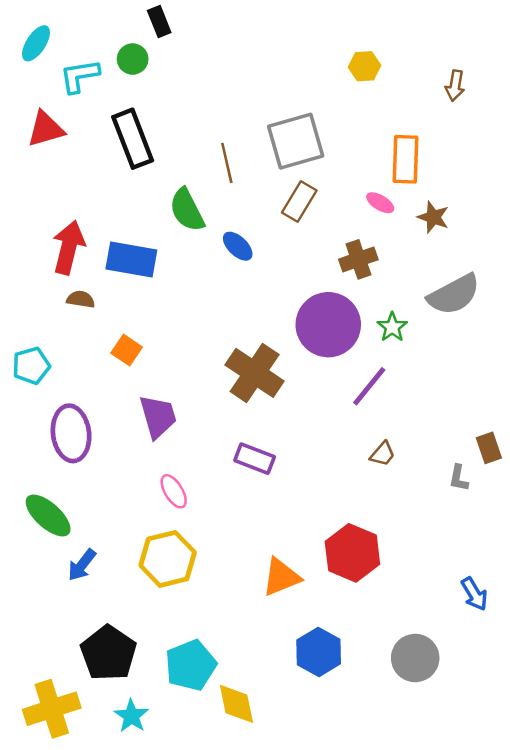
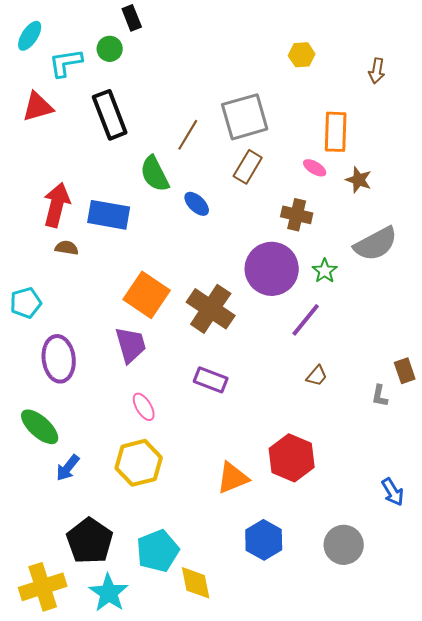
brown line: (227, 163) -> (188, 135), turned 44
brown cross: (358, 259) -> (297, 215), turned 32
orange square: (127, 350) -> (147, 295), moved, size x1.8
cyan star: (131, 716) -> (109, 593), size x1.4

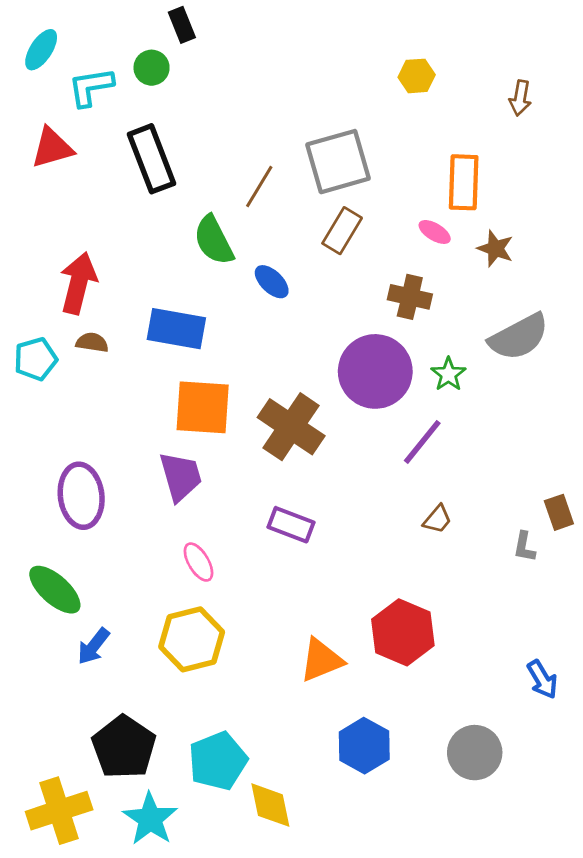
blue rectangle: (109, 215) -> (176, 329), moved
orange square: (147, 295) -> (203, 407), turned -30
cyan pentagon: (26, 303) -> (36, 359), moved

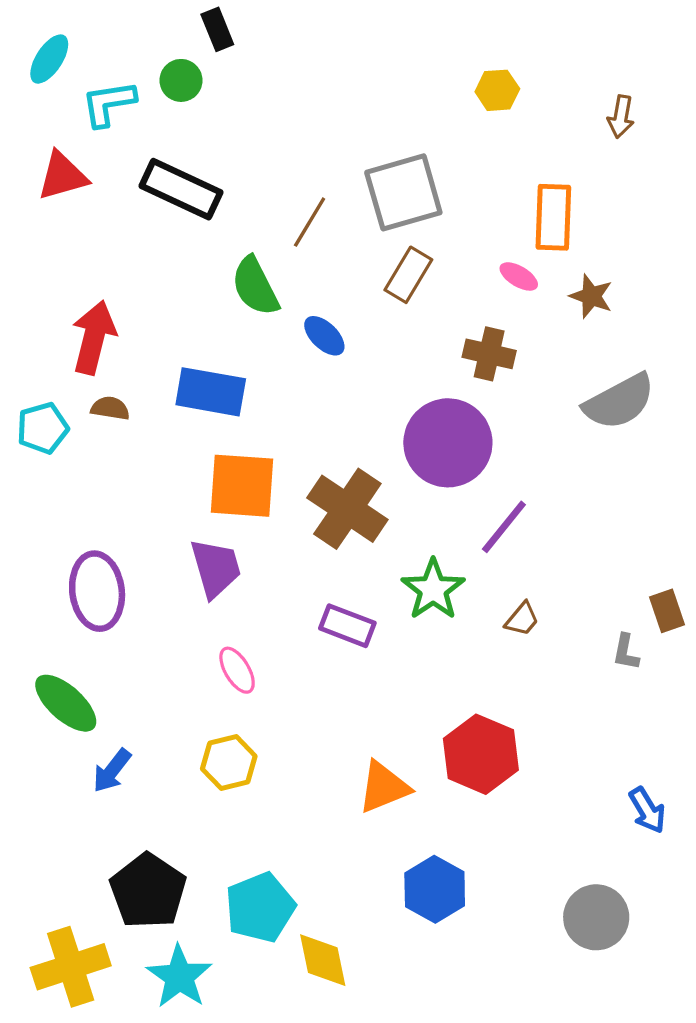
black rectangle: (152, 159) -> (181, 189), turned -44
green star: (448, 374) -> (433, 589), moved, size x1.5
yellow hexagon: (192, 639) -> (229, 762), size x0.7
gray circle: (475, 753) -> (596, 917), moved

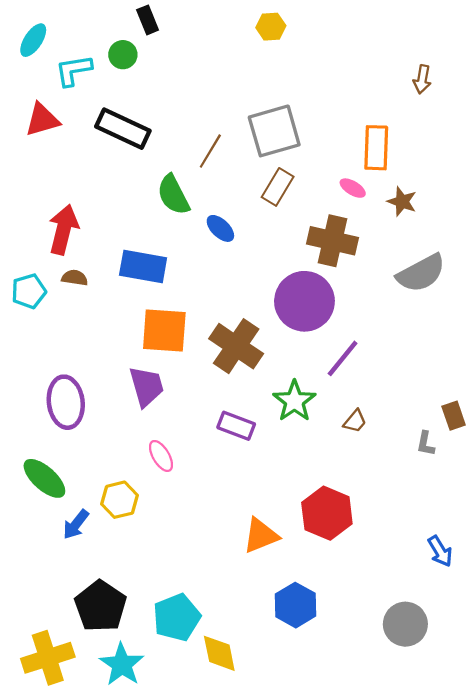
yellow hexagon: (497, 90) -> (271, 27), moved
brown cross: (489, 354) -> (333, 241), size x1.4
yellow hexagon: (229, 762) -> (120, 500), moved

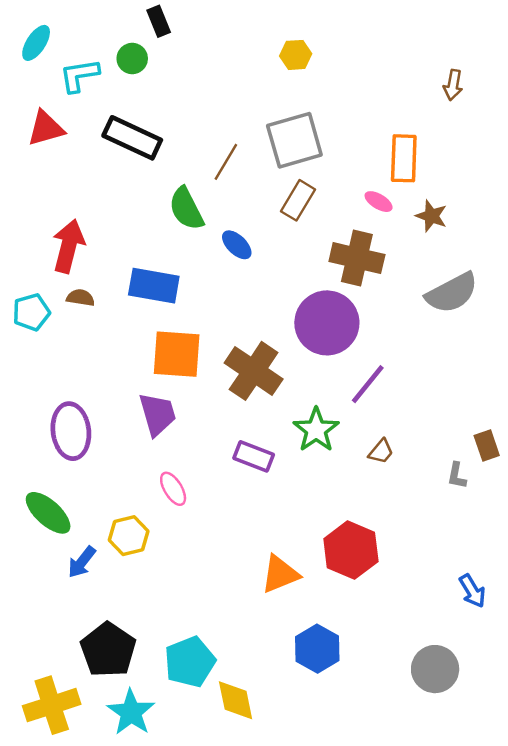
yellow hexagon: (271, 27) -> (296, 55), moved

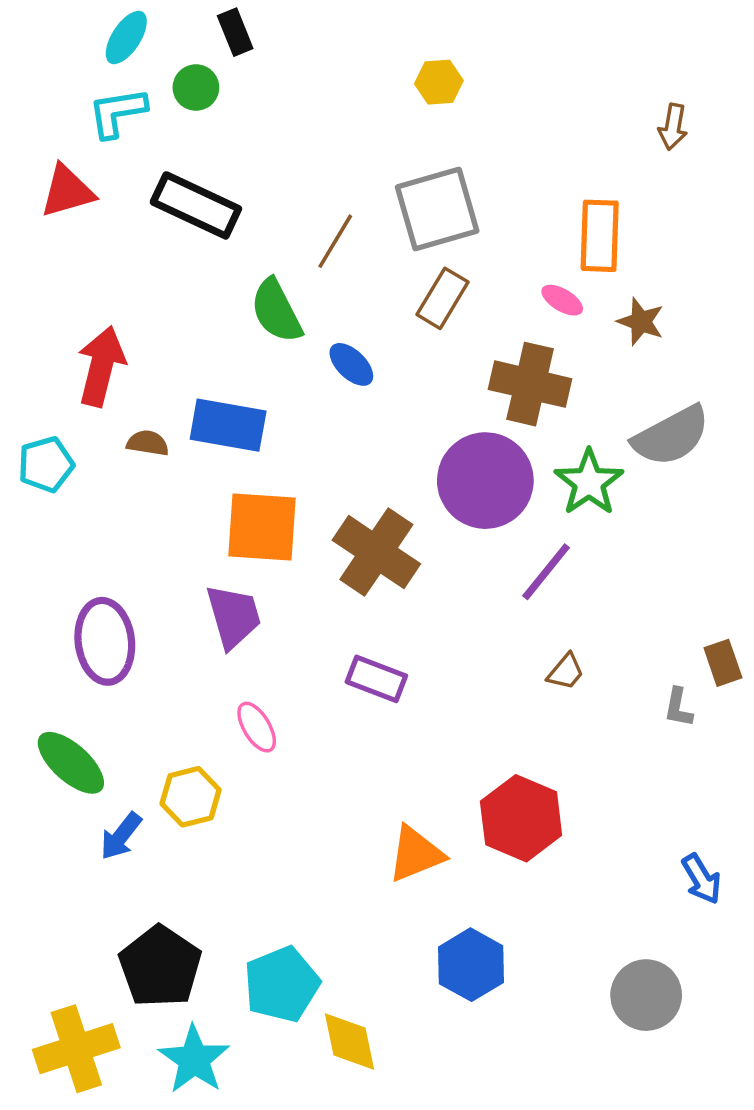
cyan ellipse: (36, 43) -> (126, 38), moved
brown semicircle: (81, 298) -> (148, 443), moved
green star: (316, 430) -> (589, 482), moved

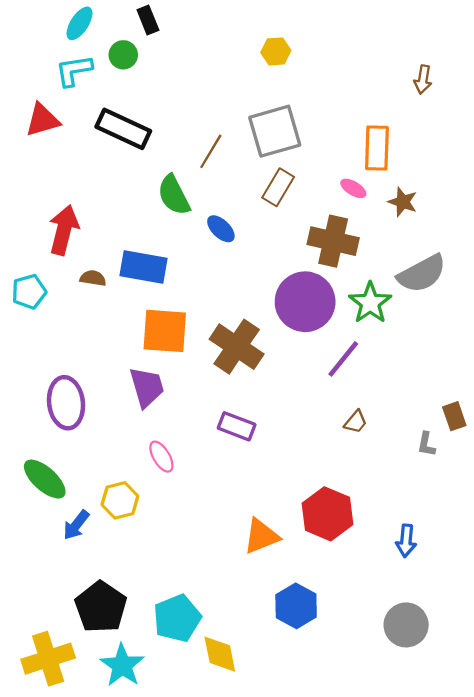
blue arrow: (702, 879) -> (406, 541), moved, turned 36

